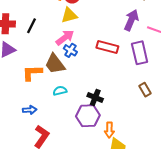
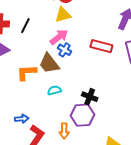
blue arrow: (30, 110) -> (22, 119), moved
orange arrow: (109, 130) -> (64, 131), moved

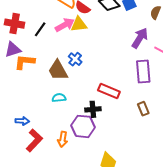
pink arrow: (59, 37) -> (65, 25), moved
red rectangle: (101, 46) -> (109, 91), moved
orange L-shape: (27, 73) -> (25, 62), moved
black cross: (90, 97) -> (93, 109), turned -35

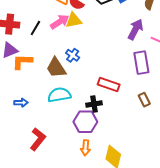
cyan semicircle: (59, 98) -> (59, 95), size x1.6
blue arrow: (22, 121) -> (21, 103), moved
orange arrow: (63, 139) -> (86, 148), moved

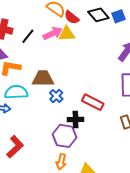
blue cross: (73, 55) -> (56, 96), moved
brown trapezoid: (56, 68) -> (43, 78), turned 115
cyan semicircle: (59, 95) -> (16, 92), moved

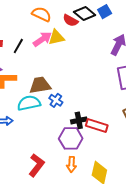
red semicircle: (72, 17) -> (70, 20), moved
cyan semicircle: (16, 92) -> (29, 103), moved
red rectangle: (93, 102) -> (97, 126), moved
red L-shape: (15, 147) -> (36, 165), moved

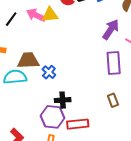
pink arrow: (42, 39) -> (36, 15), turned -126
blue cross: (56, 100) -> (49, 72), moved
red rectangle: (97, 126) -> (78, 124), moved, turned -30

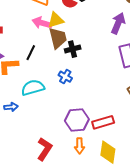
black line: (11, 19) -> (31, 53), moved
brown trapezoid: (28, 60) -> (58, 38), moved, turned 90
black cross: (63, 100) -> (73, 49), moved

